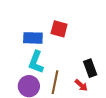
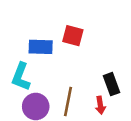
cyan L-shape: (36, 62) -> (21, 77), moved
red arrow: (81, 85) -> (100, 105), turned 40

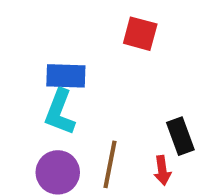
red square: (73, 36) -> (140, 34), moved
cyan L-shape: (21, 77) -> (60, 112), moved

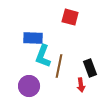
cyan L-shape: (60, 112) -> (43, 56), moved
brown line: (110, 164) -> (59, 66), moved

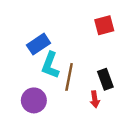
red square: (70, 17) -> (104, 25), moved, turned -30
blue rectangle: (33, 38) -> (39, 44), turned -36

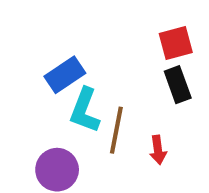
black rectangle: (105, 79) -> (178, 85), moved
red arrow: (95, 99) -> (158, 150), moved

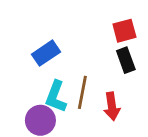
cyan L-shape: (85, 110) -> (56, 97), moved
red arrow: (158, 150) -> (112, 106), size x1.4

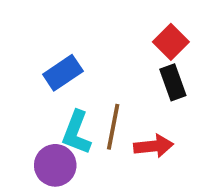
red square: (124, 31) -> (171, 42), turned -30
red arrow: (112, 106) -> (154, 146), turned -88

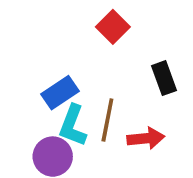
red square: (171, 42) -> (113, 27), moved
blue rectangle: (63, 73) -> (60, 93), moved

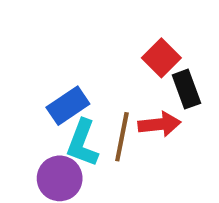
red square: (113, 27) -> (161, 58), moved
red arrow: (146, 138) -> (159, 124), moved

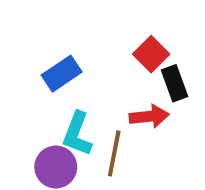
blue rectangle: (68, 106) -> (62, 74), moved
brown line: (122, 137) -> (114, 153), moved

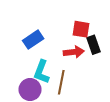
red square: (151, 54) -> (81, 29), turned -36
red arrow: (149, 116) -> (74, 52), moved

